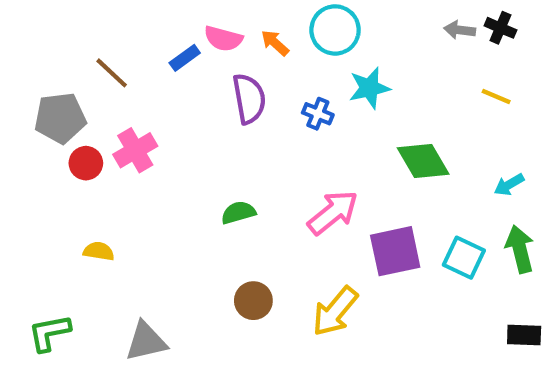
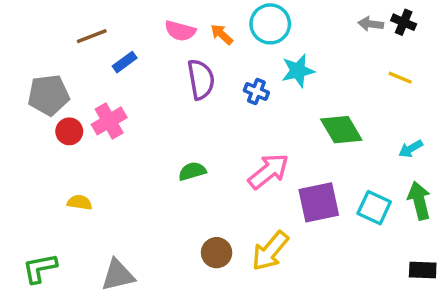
blue rectangle: (185, 58) -> (125, 62), moved
brown line: (112, 73) -> (92, 36), moved, turned -64
brown circle: (253, 301) -> (217, 253), moved

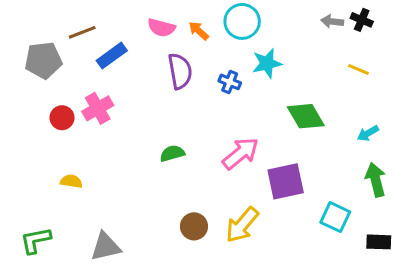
blue rectangle: (125, 62) -> (112, 56), size x1.4
gray pentagon: (48, 95) -> (43, 60), moved
cyan square: (374, 208) -> (335, 217), moved

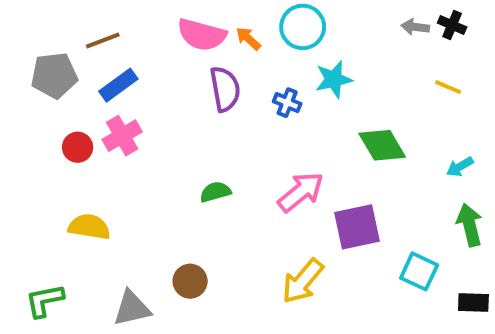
pink semicircle: (161, 28) -> (202, 35), size x1.4
blue rectangle: (112, 56) -> (118, 85), moved
yellow semicircle: (71, 181) -> (89, 227), size x1.5
brown circle: (194, 226) -> (190, 281), moved

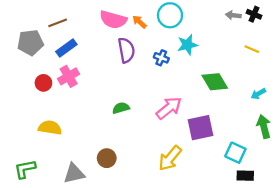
black rectangle: (473, 302) -> (245, 176), moved

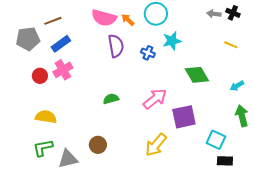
green L-shape: (25, 169) -> (43, 148), moved

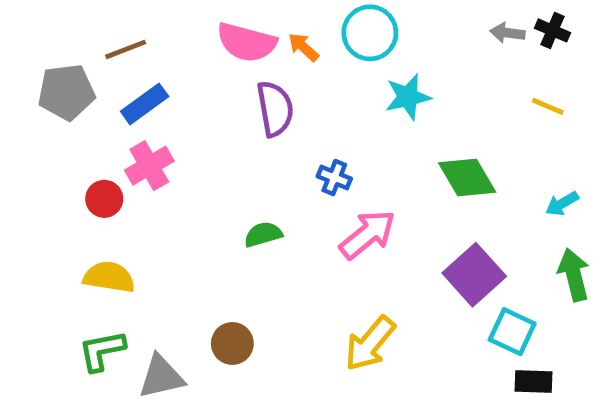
blue cross: (148, 53) -> (334, 177), moved
red circle: (40, 76) -> (104, 199), moved
purple square: (184, 117) -> (474, 275), moved, turned -30

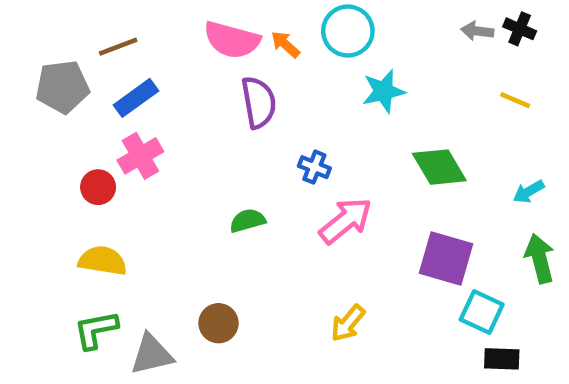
purple square: (474, 275) -> (446, 259), turned -32
yellow arrow: (370, 343) -> (348, 323), size x0.7

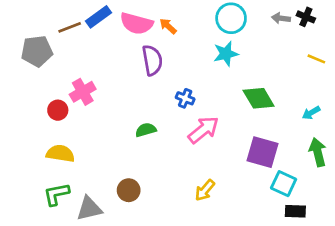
cyan circle: (348, 31) -> (231, 18), moved
blue rectangle: (136, 98) -> (98, 17), moved
yellow line: (515, 100) -> (316, 59), moved

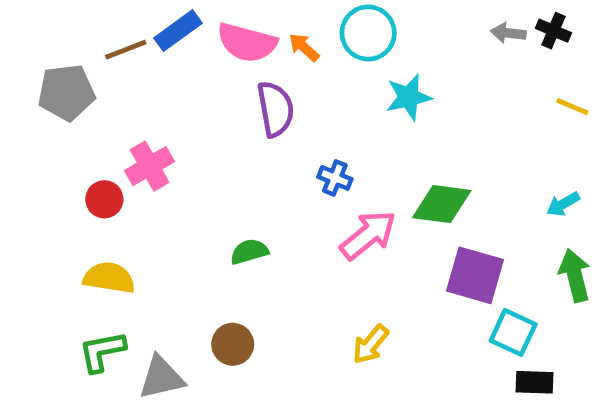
cyan circle: (231, 18) -> (368, 33), moved
green diamond: (259, 98) -> (442, 204), moved, turned -52
green semicircle: (146, 130) -> (249, 252), moved

